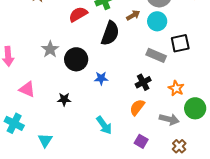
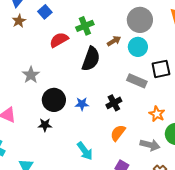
black circle: (76, 59) -> (54, 100), moved
black cross: (143, 82) -> (114, 103), moved

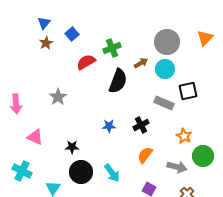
black circle: (54, 100) -> (81, 172), moved

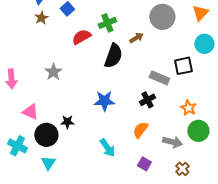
cyan circle: (165, 69) -> (204, 44), moved
black cross: (141, 125) -> (147, 100), moved
blue star: (109, 126) -> (104, 101), size x1.5
orange star: (184, 136) -> (188, 108), moved
black circle: (81, 172) -> (46, 135), moved

